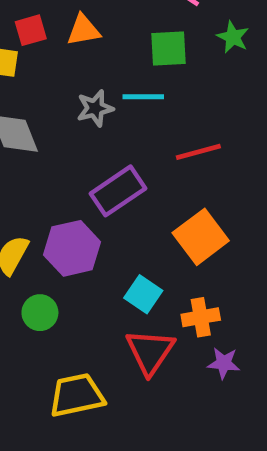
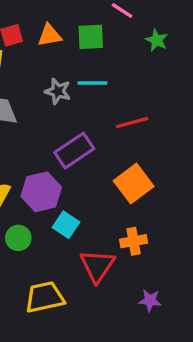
green square: (169, 49) -> (91, 37), moved
gray star: (95, 108) -> (58, 91), turned 30
cyan square: (143, 294) -> (66, 225), moved
purple star: (224, 363) -> (150, 300), moved

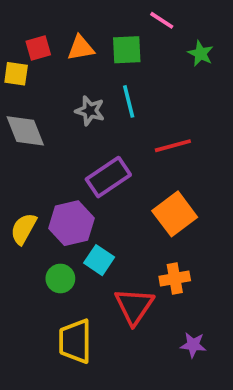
cyan line: (92, 83) -> (129, 101), turned 76
green circle: (18, 238) -> (60, 278), moved
yellow trapezoid: (45, 297) -> (75, 341), turned -78

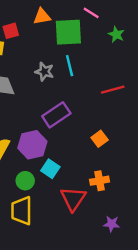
orange triangle: (81, 48) -> (42, 16), moved
green square: (127, 50) -> (68, 32), size x1.4
red line: (173, 146) -> (113, 90), moved
orange square: (175, 214) -> (100, 139), size x0.6
yellow trapezoid: (75, 341) -> (22, 211), moved

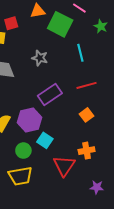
green square: (68, 32) -> (60, 24), turned 30
cyan line: (70, 66) -> (80, 53), moved
red line: (113, 90) -> (87, 85), moved
yellow trapezoid: (22, 211) -> (20, 176), turned -100

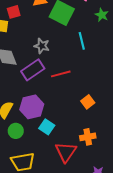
red line: (87, 85) -> (61, 74), moved
purple rectangle: (50, 95) -> (33, 70), moved
green circle: (23, 151) -> (16, 131), moved

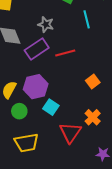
orange cross: (88, 137) -> (93, 117), turned -35

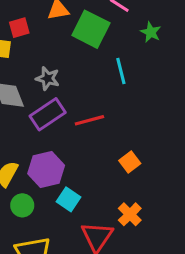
gray star: (46, 24) -> (48, 78), moved

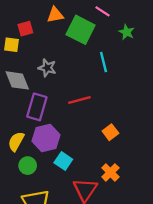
purple rectangle: (48, 114) -> (37, 107), moved, turned -40

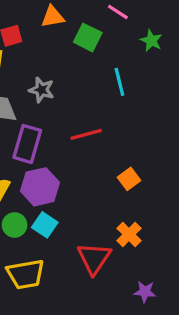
green square: (81, 30) -> (88, 37), size x0.7
cyan square: (63, 161) -> (45, 225), moved

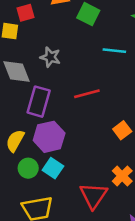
cyan line: (119, 82) -> (114, 51), turned -70

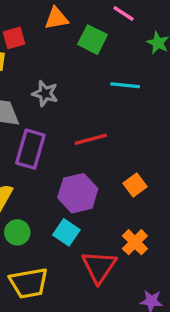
purple hexagon: (49, 137) -> (78, 193), moved
cyan square: (53, 168) -> (66, 232), moved

